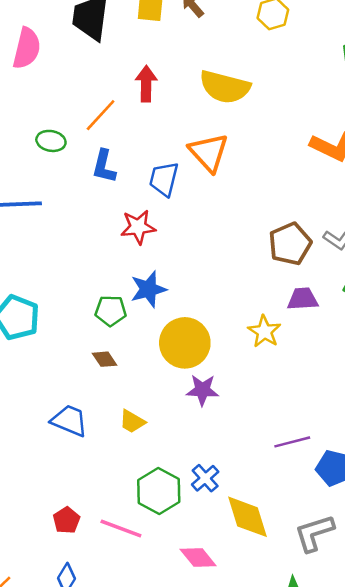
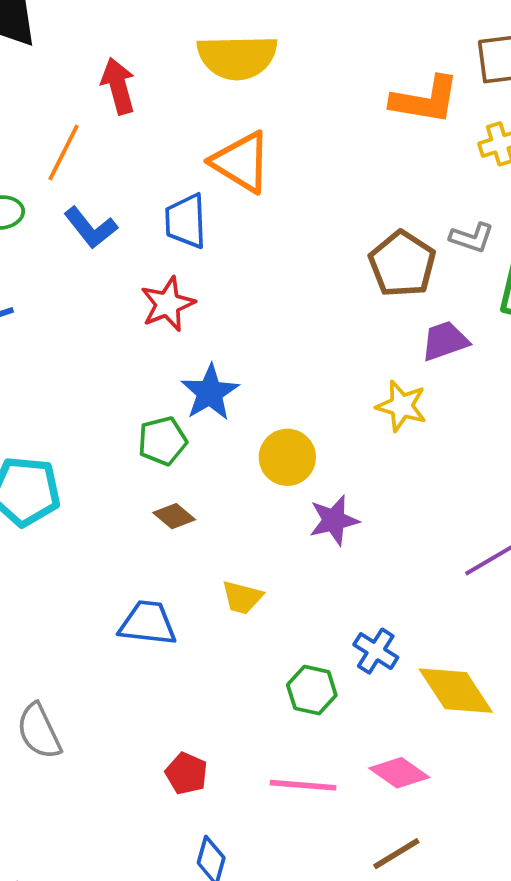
blue L-shape: (104, 166) -> (91, 228), turned -36
yellow circle: (185, 343) -> (287, 457), size x0.7
green hexagon: (159, 491) -> (312, 690), size x0.7
pink line: (121, 529) -> (303, 785), moved

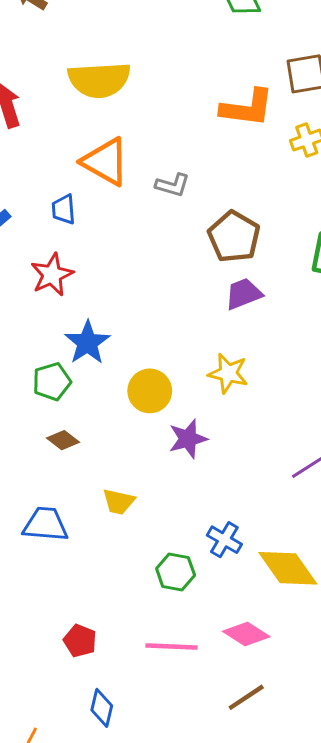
blue trapezoid: (186, 221) -> (64, 209), size x0.7
gray L-shape: (472, 238) -> (173, 185), moved
purple trapezoid: (445, 341) -> (244, 294), moved
yellow star: (402, 406) -> (228, 373), moved

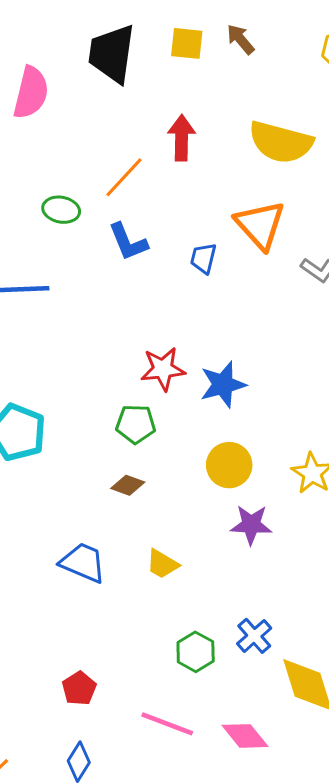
red star: (52, 275) -> (163, 369), moved
blue star: (87, 343) -> (223, 385), moved
brown diamond: (63, 440) -> (128, 485), turned -36

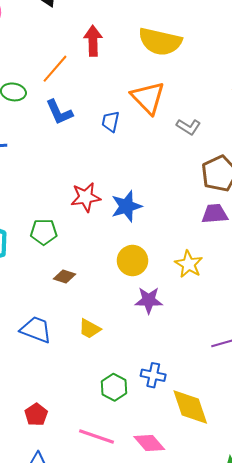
green pentagon: (136, 424) -> (44, 232), moved
blue cross: (254, 636) -> (153, 375), turned -35

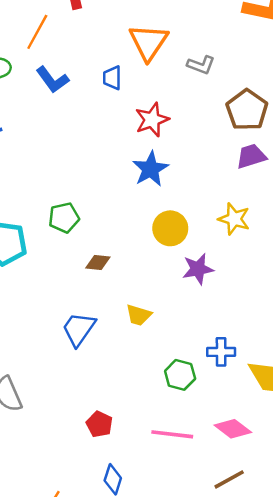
orange triangle: (148, 98) -> (149, 42), turned 30
red star: (86, 197) -> (152, 120), moved
blue trapezoid: (36, 330) -> (79, 329), turned -64

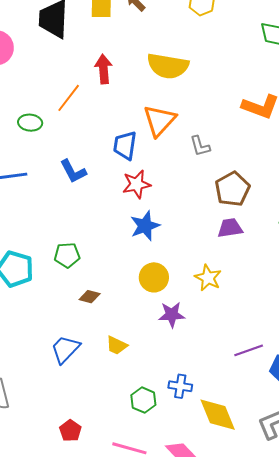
gray L-shape: (201, 65) -> (200, 146), turned 45
blue trapezoid: (112, 78) -> (125, 145), size x1.4
blue L-shape: (52, 80) -> (73, 171), moved
red star: (152, 120) -> (137, 184), moved

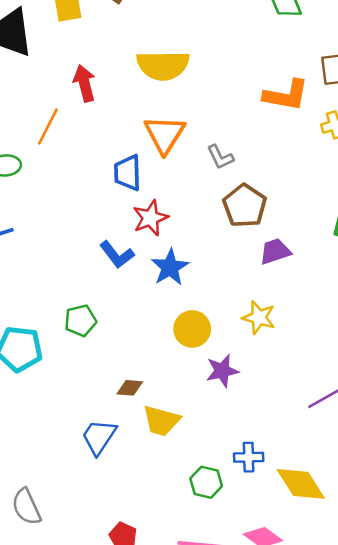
blue L-shape: (73, 171) -> (117, 255), moved
brown pentagon: (232, 189) -> (245, 206), moved
brown diamond: (90, 297) -> (130, 388), moved
yellow trapezoid: (117, 345) -> (161, 421), size x1.4

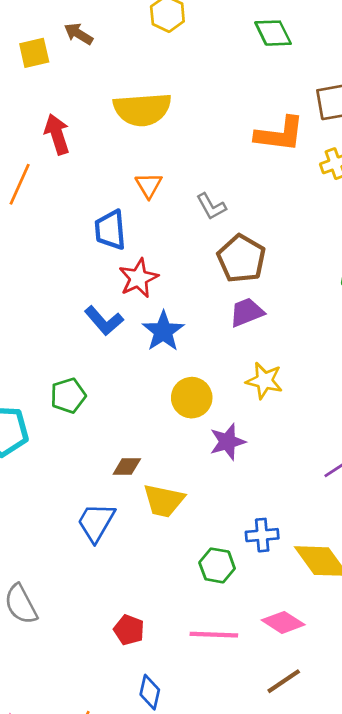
orange triangle: (165, 134) -> (149, 185), size x0.6
purple trapezoid: (275, 251) -> (247, 312), moved

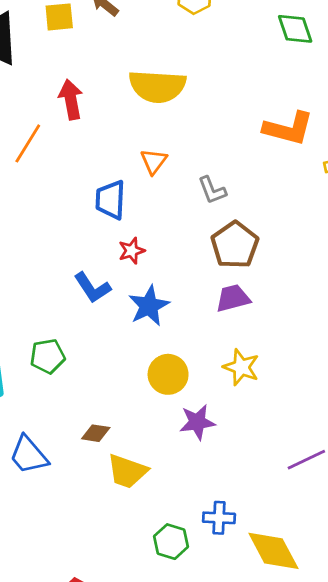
red star: (138, 278) -> (132, 251), size x0.7
blue trapezoid: (96, 522) -> (29, 455), moved, turned -78

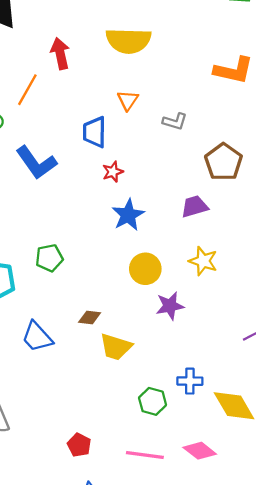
gray L-shape: (212, 190) -> (175, 121), turned -50
brown pentagon: (235, 245) -> (224, 162), moved
blue L-shape: (92, 288) -> (36, 163), moved, size x1.4

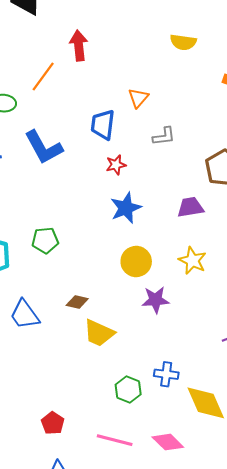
yellow semicircle: (128, 41) -> (183, 42), moved, size x0.6
gray L-shape: (175, 121) -> (164, 136), moved, turned -30

